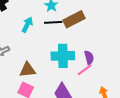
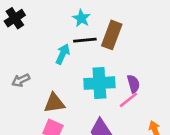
brown rectangle: (74, 19) -> (112, 35), turned -40
cyan arrow: (27, 25) -> (63, 54), moved

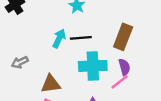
brown rectangle: (112, 35) -> (123, 37), moved
black line: (85, 40) -> (81, 38), moved

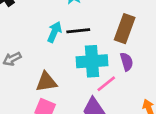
pink line: (120, 82) -> (106, 84), moved

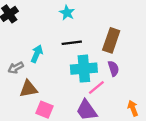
cyan arrow: (54, 32) -> (37, 54), moved
brown triangle: (46, 82) -> (28, 89), moved

